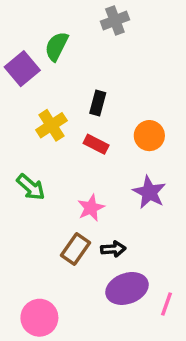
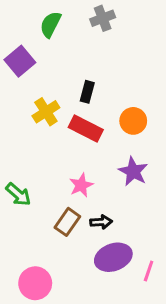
green semicircle: (57, 46) -> (51, 24), moved
red rectangle: (96, 144) -> (86, 129), size x1.5
green arrow: (31, 187) -> (18, 194), moved

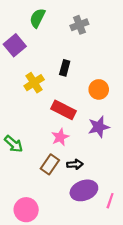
gray cross: (103, 18) -> (79, 25), moved
red rectangle: (86, 129) -> (64, 110), moved
purple star: (133, 171) -> (99, 127), turned 30

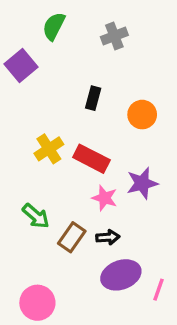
yellow cross: (34, 83) -> (49, 149), moved
orange circle: (99, 89) -> (142, 115), moved
pink star: (60, 137) -> (105, 198), moved, turned -30
green arrow: (14, 144) -> (36, 216), moved

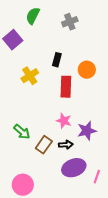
yellow cross: (49, 149) -> (30, 76), moved
red rectangle: (91, 159) -> (66, 87), moved, turned 65
purple star: (142, 183) -> (87, 131), moved

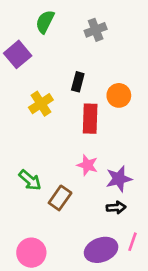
black arrow: (66, 145) -> (116, 208), moved
purple ellipse: (74, 168) -> (101, 250), moved

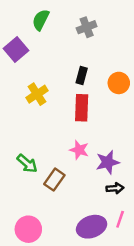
black rectangle: (78, 82) -> (82, 76), moved
orange circle: (119, 95) -> (119, 83), moved
black arrow: (116, 208) -> (115, 188), moved

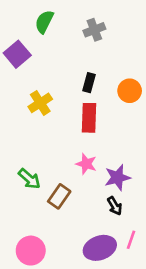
black arrow: (115, 188) -> (115, 206), moved, turned 63

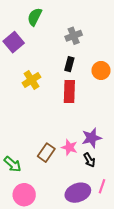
gray cross: (94, 30) -> (74, 36), moved
pink star: (86, 164) -> (69, 147), moved
green arrow: (29, 179) -> (13, 164), moved

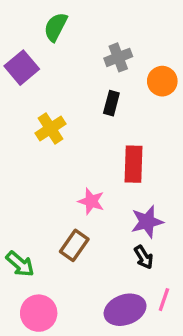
orange circle: (101, 70) -> (162, 81), moved
red rectangle: (69, 92) -> (133, 164), moved
pink star: (69, 147) -> (91, 201), moved

